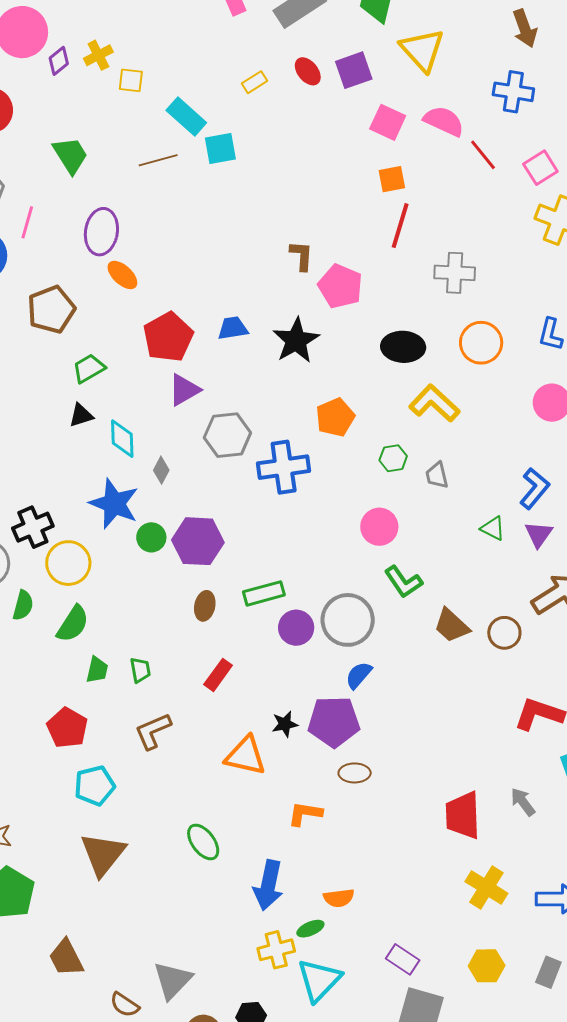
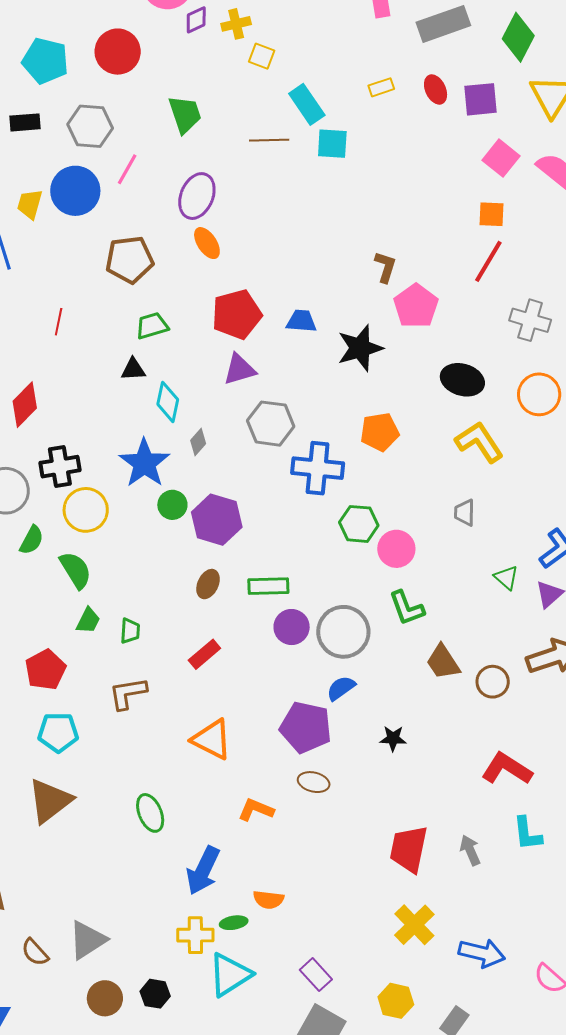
green hexagon: (393, 458) -> (359, 524), moved, size x1.4
green semicircle: (73, 624) -> (76, 570), turned -78
black star: (285, 724) -> (393, 738), moved

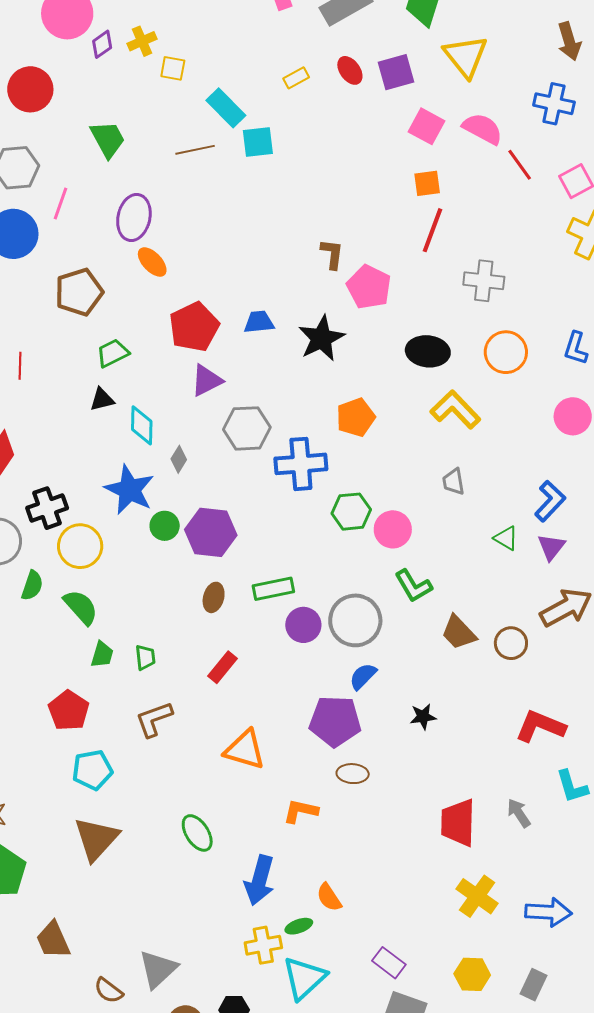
orange semicircle: (268, 900) -> (329, 897), turned 60

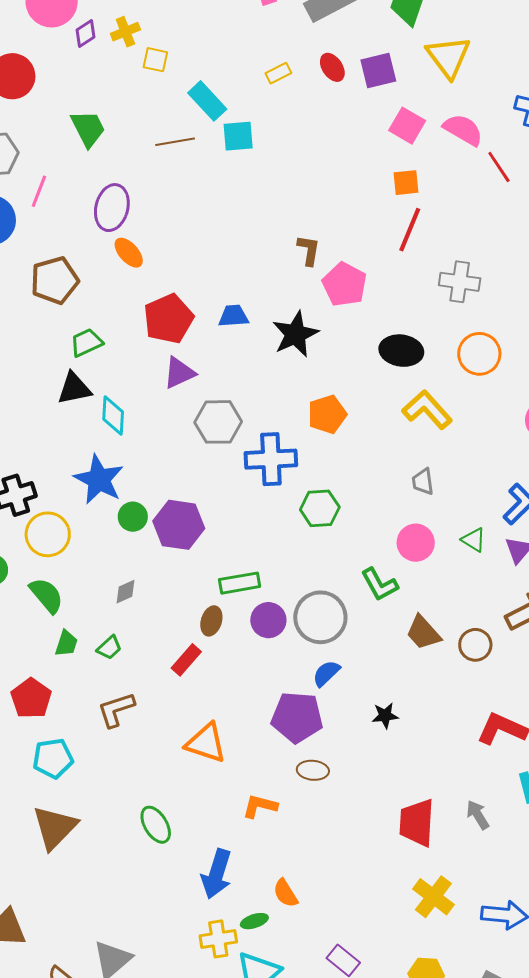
black triangle: (102, 399) -> (74, 388), size x1.4
gray diamond: (179, 459) -> (126, 592), moved, turned 32
pink circle: (393, 529) -> (416, 543), moved
brown ellipse: (214, 597) -> (211, 621), moved
green trapezoid: (145, 657) -> (109, 648), turned 52

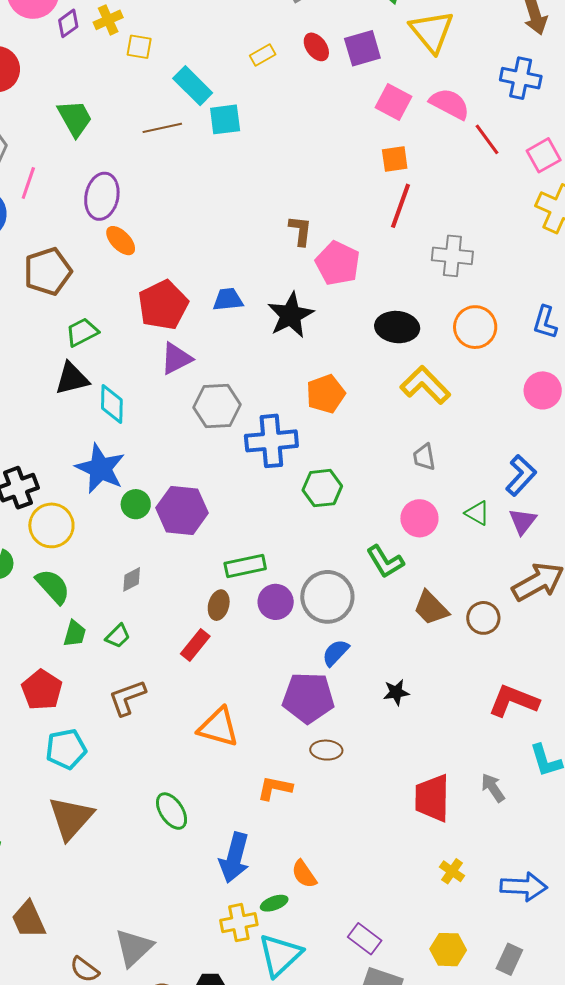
yellow cross: (433, 897) -> (452, 871), size x0.6

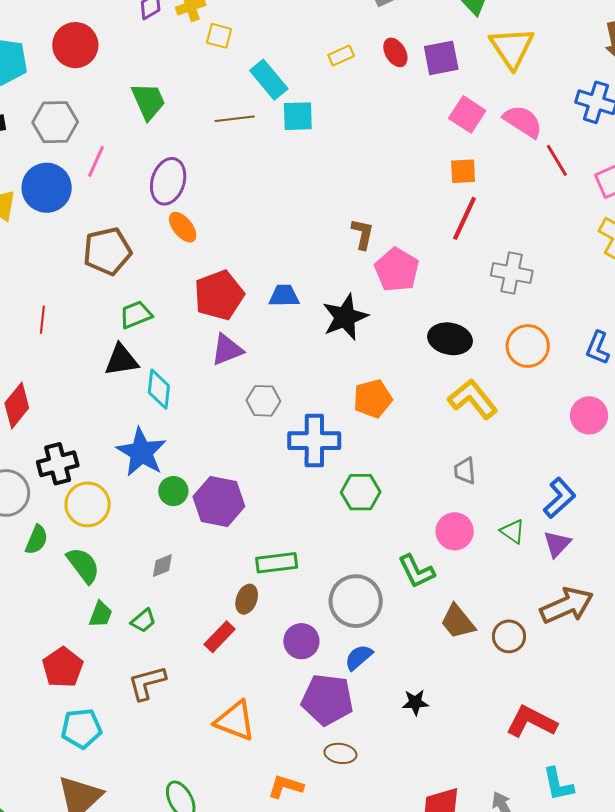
gray hexagon: (217, 406) -> (263, 401), size x0.7
purple circle: (276, 602) -> (301, 641), moved

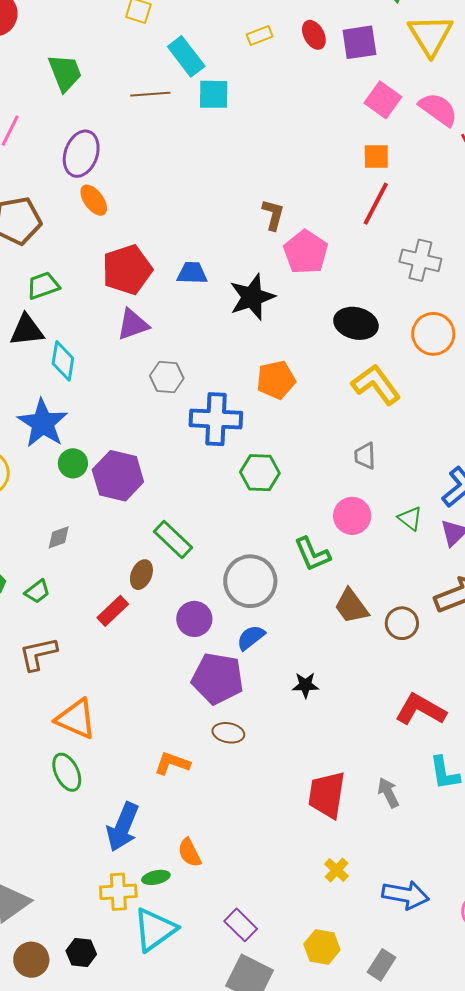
green rectangle: (277, 563) -> (173, 539), turned 48
orange triangle: (235, 721) -> (76, 719), moved

